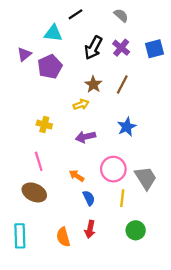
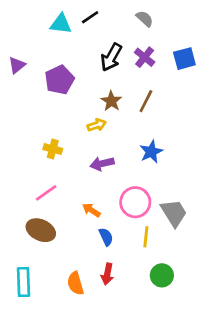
cyan triangle: (53, 33) -> (61, 24), moved
purple triangle: (24, 54) -> (17, 65), moved
pink line: (39, 161) -> (46, 193), turned 72

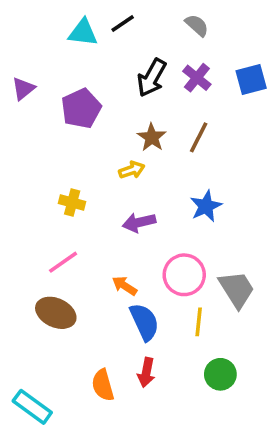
blue semicircle: (106, 237) -> (144, 322), size x1.5
cyan rectangle: (24, 282) -> (32, 407), moved, turned -52

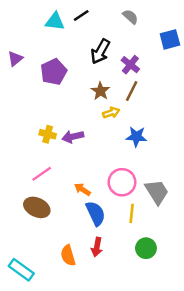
purple cross: (197, 78) -> (130, 65), moved
blue square: (251, 80) -> (170, 39), moved
yellow arrow: (132, 170) -> (111, 113), moved
blue star: (206, 206) -> (136, 137), turned 30
purple arrow: (139, 222) -> (73, 137), moved

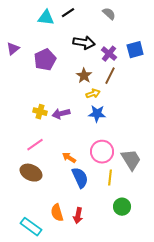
blue square: (170, 39) -> (135, 50), moved
black arrow: (100, 51) -> (84, 43), turned -110
blue star: (136, 137) -> (97, 114), moved
red arrow: (97, 247) -> (78, 216), moved
cyan rectangle: (21, 270) -> (31, 227), moved

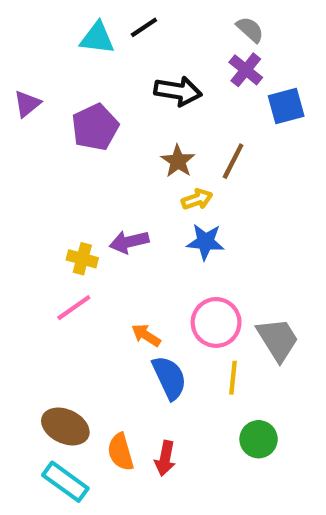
gray semicircle: (109, 14) -> (250, 30), moved
purple cross: (109, 54) -> (246, 70), moved
yellow cross: (40, 112) -> (82, 259), moved
brown ellipse: (31, 173) -> (65, 426), moved

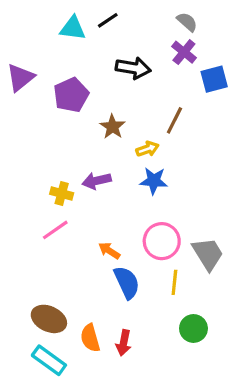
purple triangle: (27, 104) -> (20, 77), size x1.4
brown star: (178, 161) -> (112, 127), moved

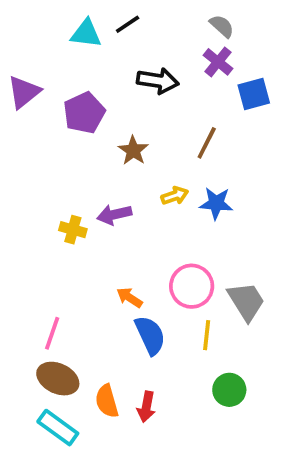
yellow arrow: (147, 149) -> (175, 196), moved
blue star: (154, 181) -> (216, 203), moved
pink line: (55, 230) -> (52, 333), moved, turned -36

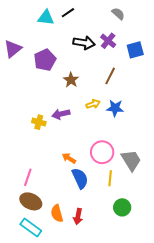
purple cross: (218, 62) -> (108, 41), moved

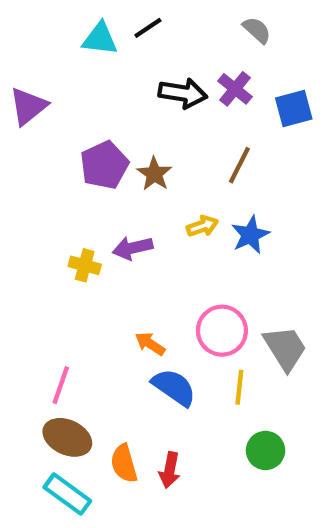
purple pentagon: (45, 60) -> (104, 165), moved
blue star: (115, 108) -> (250, 235), turned -30
blue semicircle: (80, 178) -> (174, 387), turned -30

